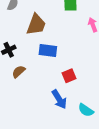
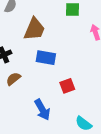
blue arrow: (59, 99) -> (42, 110), moved

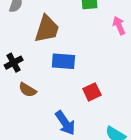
brown semicircle: (13, 79) -> (27, 90), turned -104

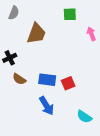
blue rectangle: (63, 61) -> (47, 80), moved

